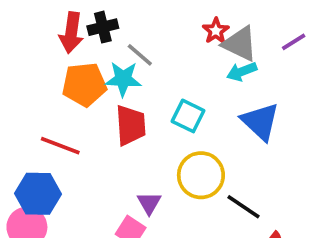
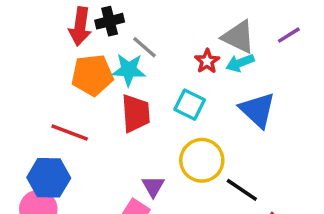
red star: (216, 31) -> (207, 61), moved

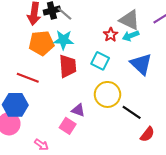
gray line: (144, 47) -> (65, 14), moved
purple triangle: (153, 186) -> (78, 110), turned -40

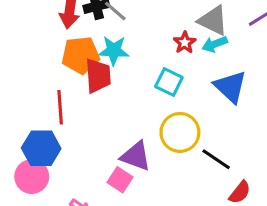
red trapezoid: (68, 66) -> (98, 76), moved
red line: (28, 78) -> (60, 107), turned 65
purple triangle: (78, 110) -> (136, 156), size x1.5

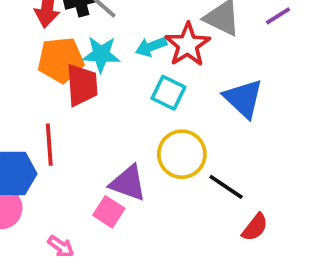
red star: (185, 43) -> (188, 45), size x1.6
cyan arrow: (215, 44) -> (151, 47), moved
red line: (60, 107) -> (49, 145), moved

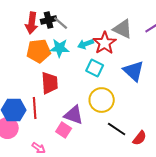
red trapezoid: (82, 85) -> (50, 83), moved
red line: (49, 145) -> (35, 108), moved
black line: (226, 187) -> (117, 129), moved

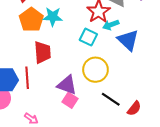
cyan arrow: (86, 44) -> (111, 25), moved
orange pentagon: (39, 51) -> (31, 20), turned -30
pink square: (64, 130) -> (70, 100), moved

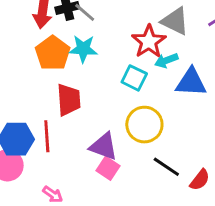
blue triangle: (128, 40) -> (191, 82), turned -40

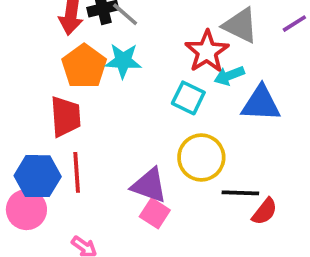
red trapezoid: (69, 100) -> (66, 117), moved
black line: (166, 167) -> (240, 193), moved, turned -32
red semicircle: (200, 180) -> (265, 211), moved

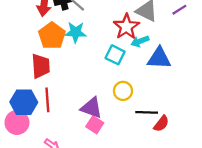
yellow circle: (201, 157) -> (123, 91), size x0.7

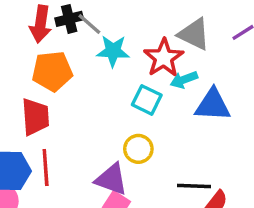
cyan star: (76, 32) -> (113, 51), moved
orange pentagon: (52, 36) -> (52, 71), turned 30
yellow circle: (123, 91) -> (138, 149), moved

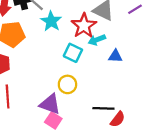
cyan star: (113, 51) -> (51, 21), turned 30
blue triangle: (213, 105) -> (115, 56), size x0.6

